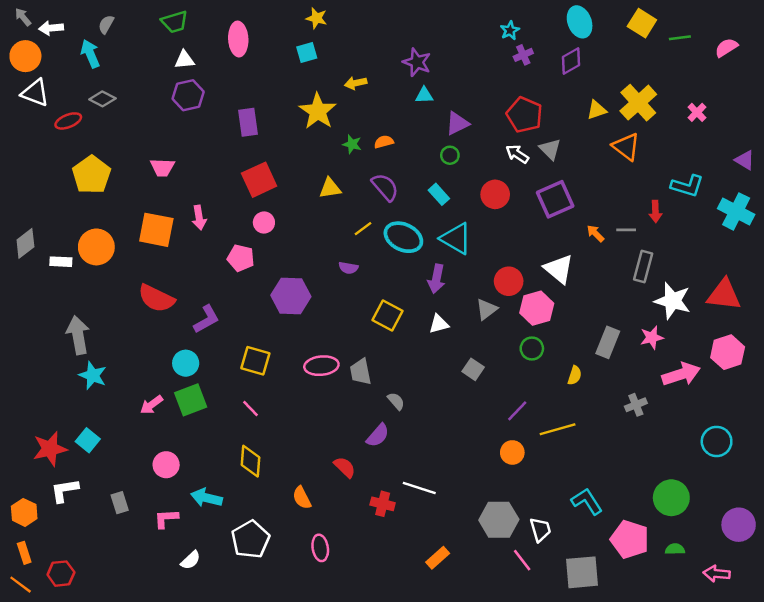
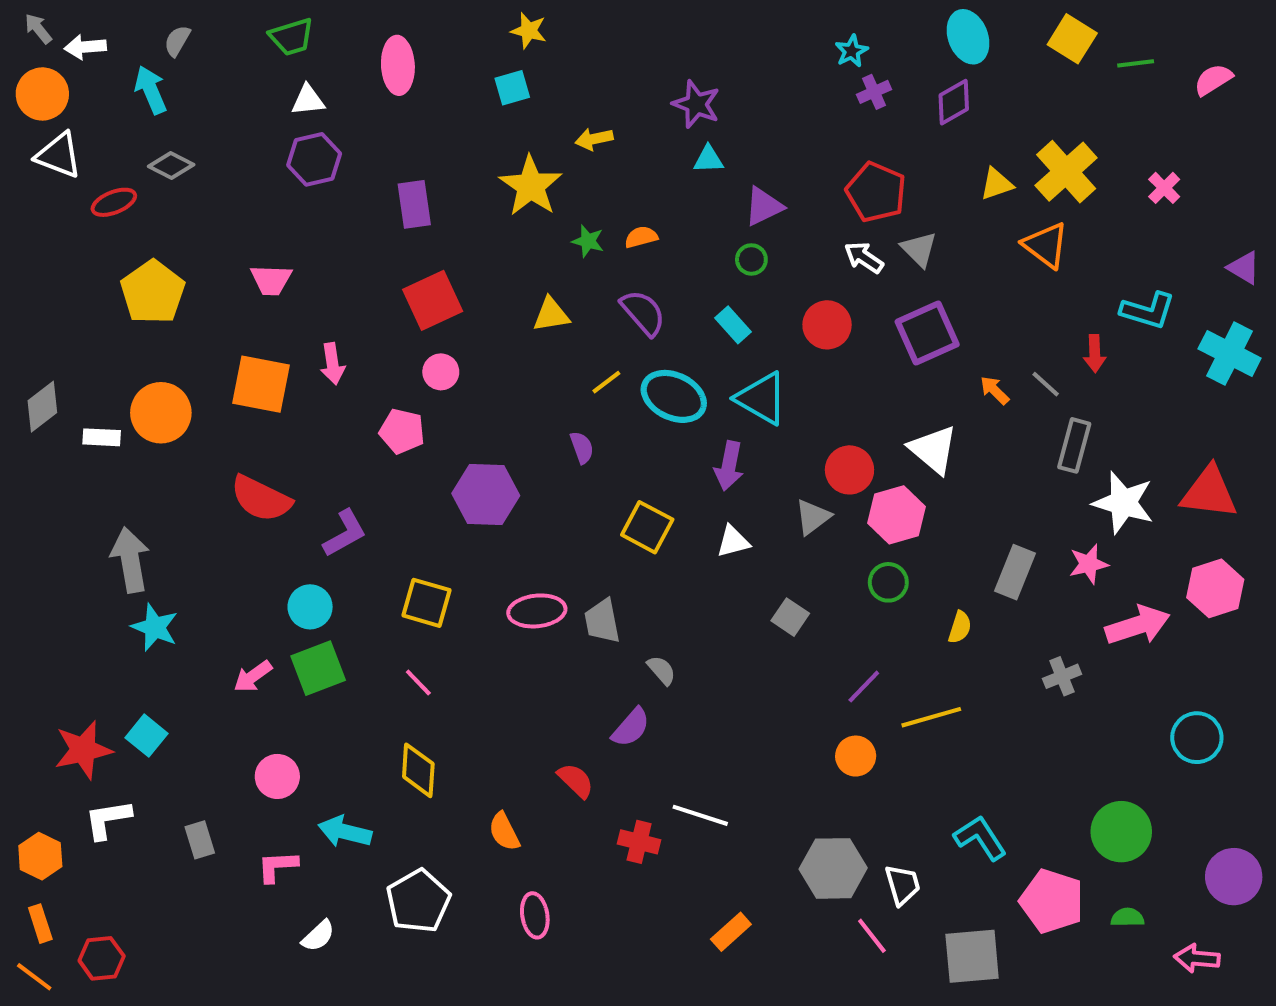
gray line: (626, 230) -> (1046, 384), turned 42
purple semicircle: (348, 268) -> (582, 447), turned -120

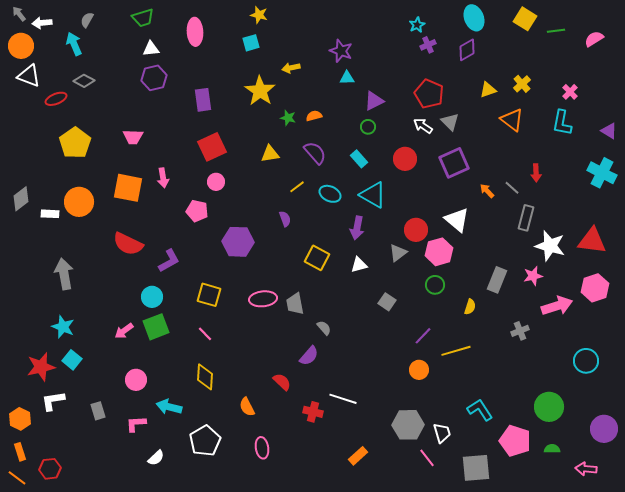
yellow cross: (1066, 172) -> (522, 84), size x0.6
cyan L-shape: (1148, 311) -> (562, 123), moved, turned 84
cyan ellipse: (674, 396) -> (330, 194), size x0.7
cyan star: (155, 627) -> (63, 327), moved

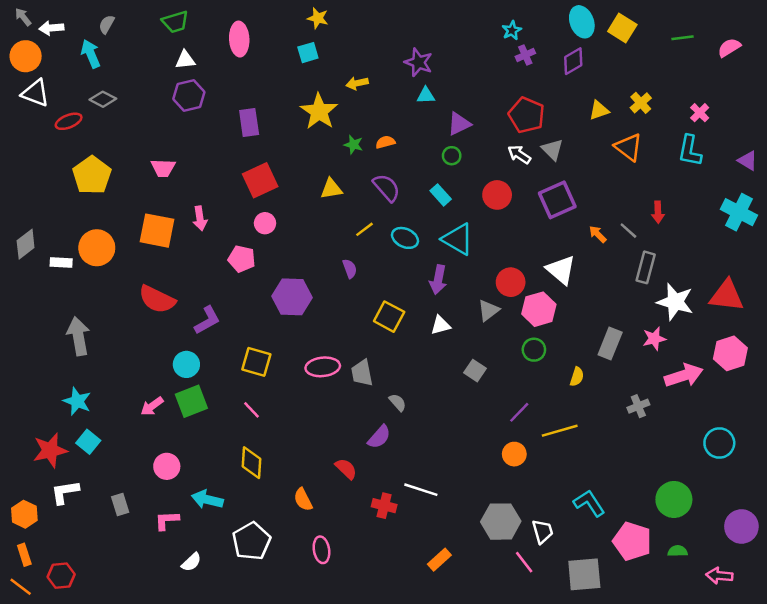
yellow square: (525, 19) -> (622, 28), moved

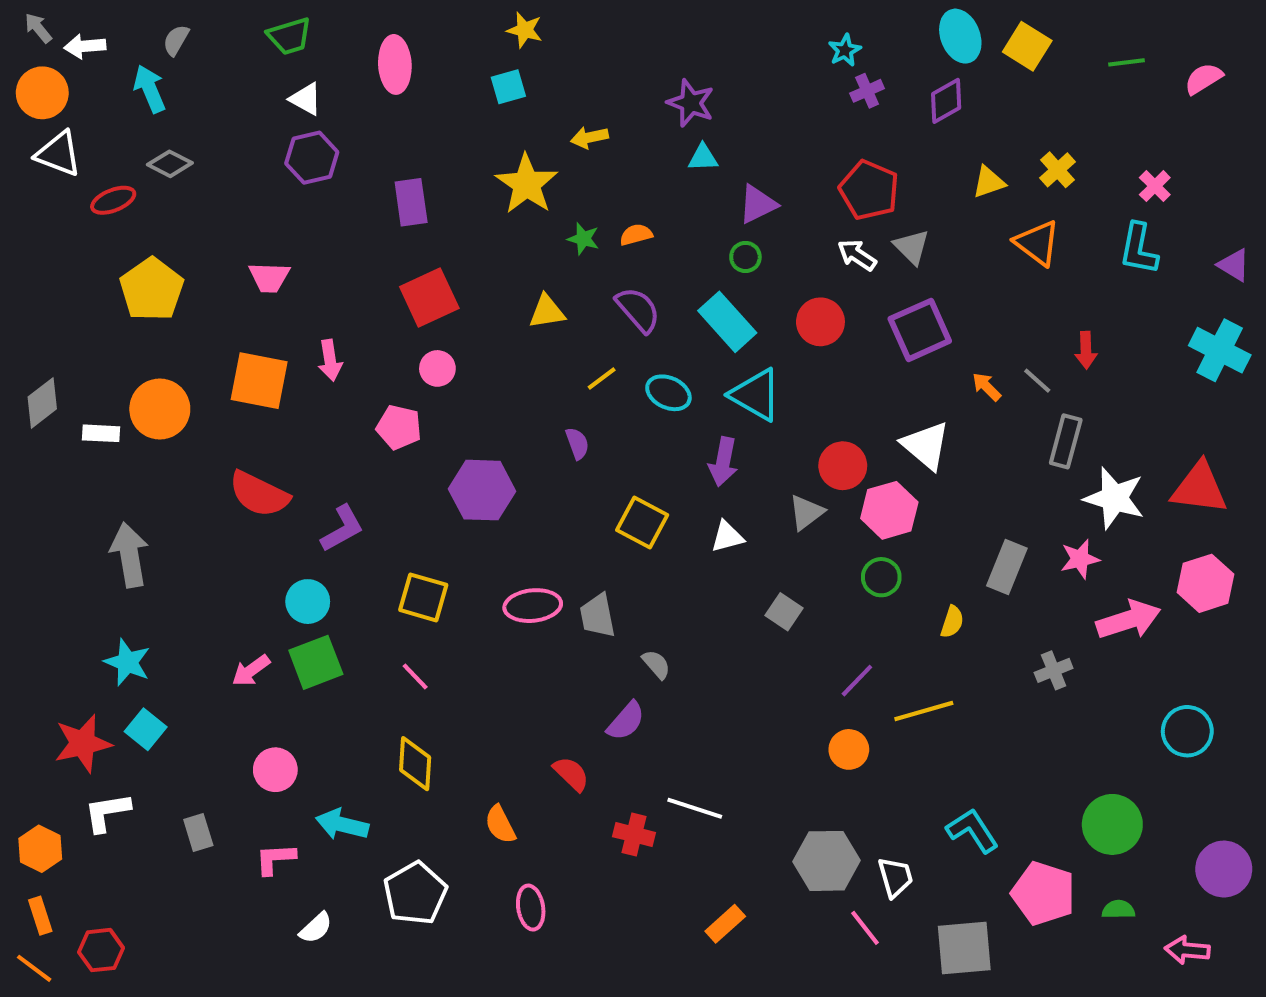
white triangle: (185, 60) -> (306, 99), turned 35
cyan rectangle: (441, 195) -> (727, 322), size x1.6

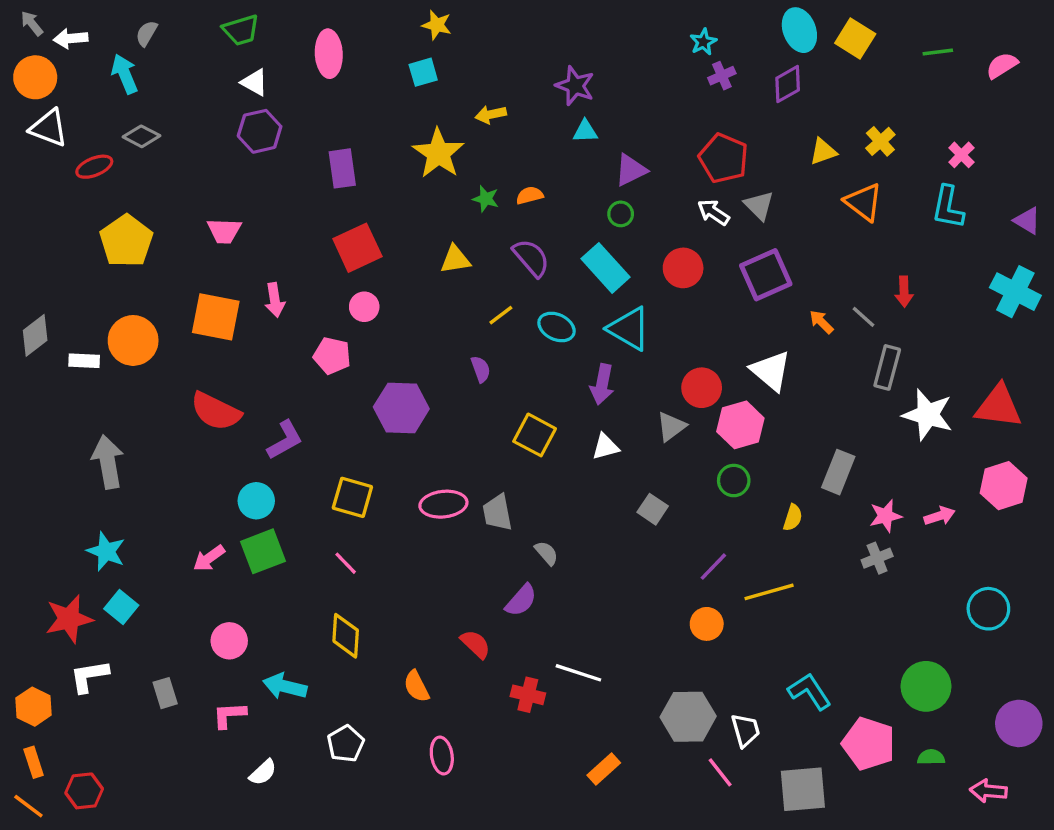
pink star: (1080, 559) -> (886, 516), moved
pink arrow: (1129, 620) -> (939, 516), size x0.6
white pentagon: (415, 893) -> (346, 744), size x0.7

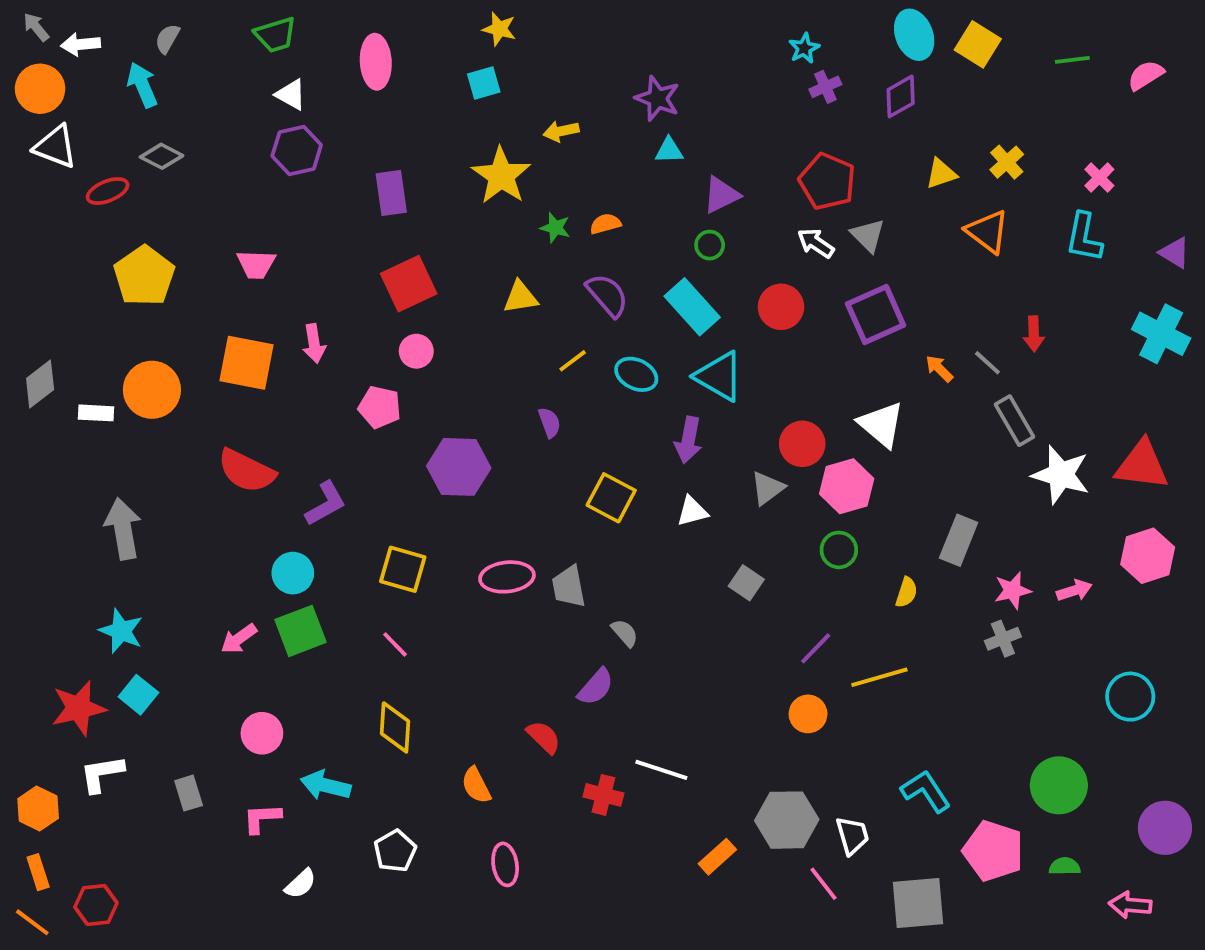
gray rectangle: (887, 367) -> (1014, 421), turned -45
orange rectangle: (604, 769) -> (717, 857), moved

